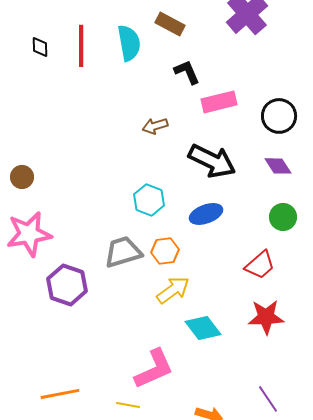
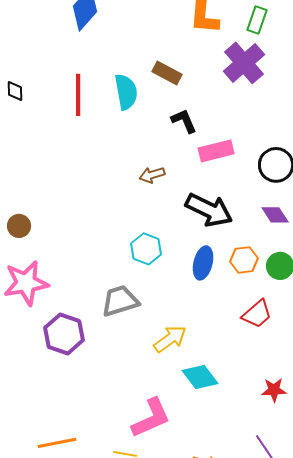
black diamond: (40, 47) -> (15, 91), moved
blue ellipse: (206, 214) -> (203, 263), turned -56
orange hexagon: (165, 251) -> (244, 260), moved
red star: (266, 317) -> (274, 390), moved, size x0.7

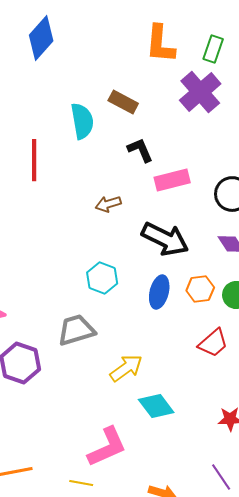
red line: (78, 95) -> (34, 160), moved

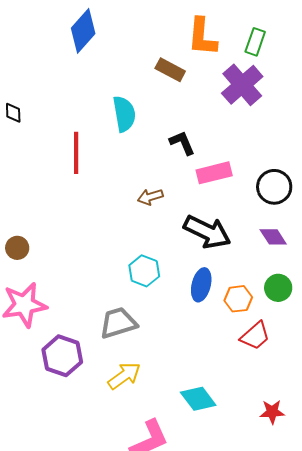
brown rectangle: (123, 102) -> (170, 70), moved
orange hexagon: (200, 289) -> (238, 299), moved
yellow arrow: (126, 368) -> (124, 376), moved

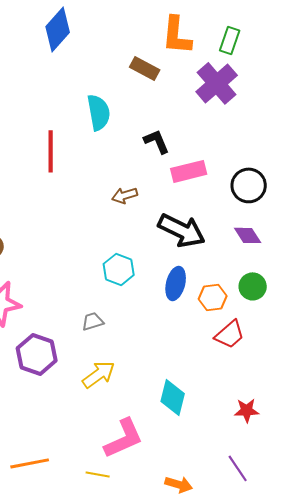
gray trapezoid: (118, 323) -> (93, 321), size x0.6
cyan diamond: (198, 399) -> (173, 397), turned 51

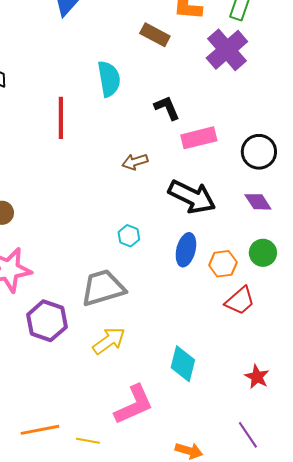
cyan hexagon: (119, 269) -> (129, 236), size x0.7
gray trapezoid: (93, 321) -> (103, 288), size x2.0
red star: (247, 410) -> (257, 377), turned 30
yellow line: (98, 474) -> (88, 441), moved

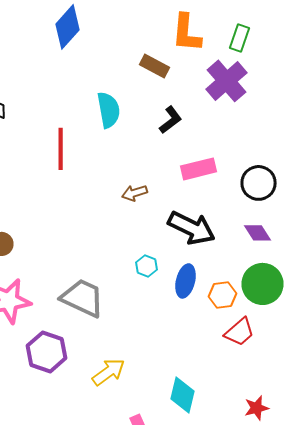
black L-shape: (167, 108) -> (170, 120), moved, turned 76
cyan hexagon: (129, 236) -> (146, 266), moved
green circle: (263, 253) -> (262, 284), size x1.5
gray trapezoid: (103, 288) -> (82, 298), moved, turned 42
red star: (257, 377) -> (256, 408), turned 30

